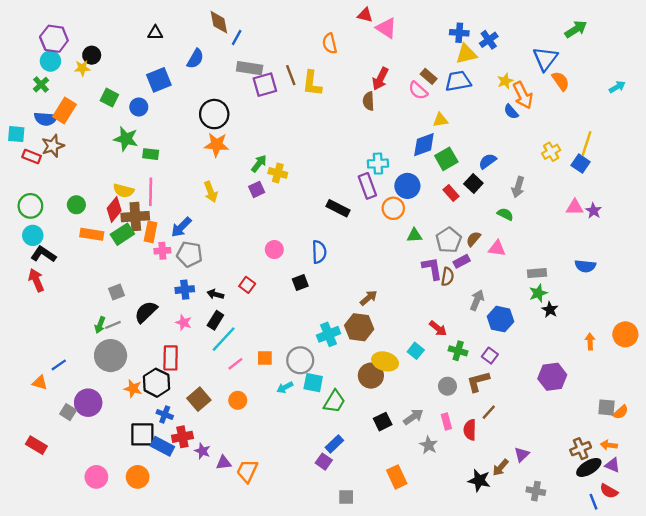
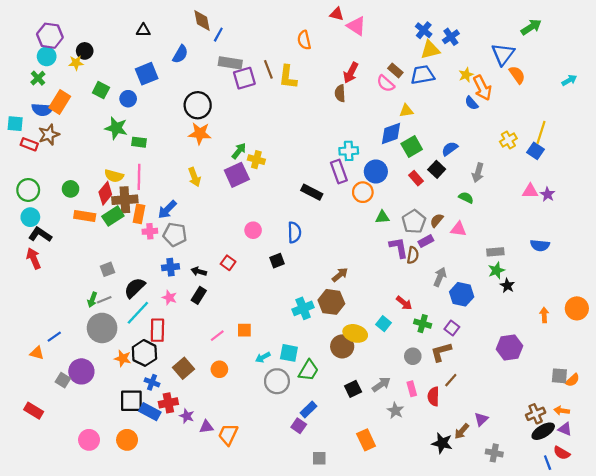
blue cross: (459, 33) -> (424, 30), turned 35
purple square: (257, 189) -> (237, 175), size x1.6
cyan line: (224, 339) -> (138, 313), moved
gray circle: (300, 360) -> (277, 381), moved

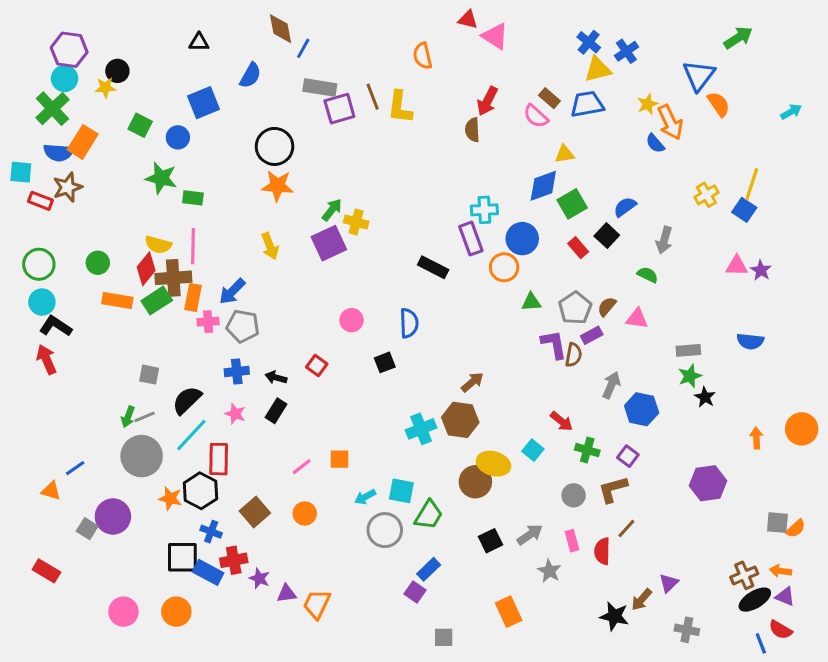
green cross: (38, 78) -> (52, 109), size x1.6
gray square: (107, 269) -> (149, 375), turned 32

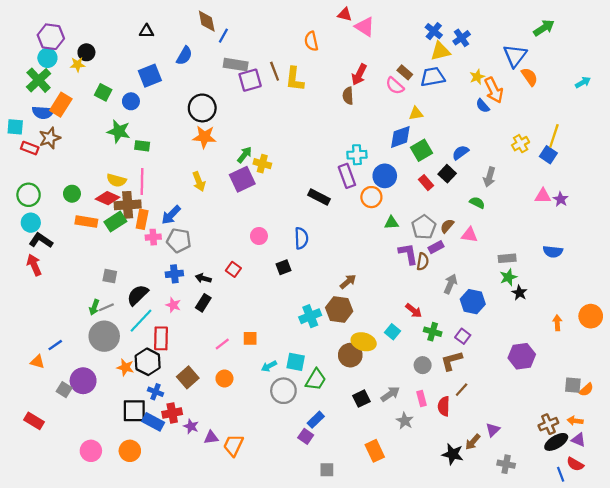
red diamond: (146, 269) -> (108, 198), turned 75

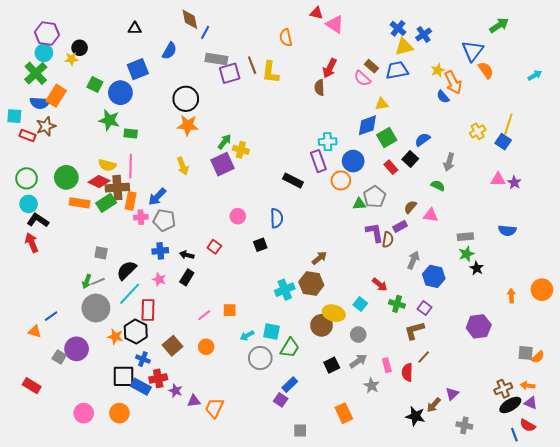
blue circle: (131, 101) -> (120, 93), size x1.5
green circle: (72, 194) -> (66, 177), size x1.5
gray pentagon: (424, 227) -> (375, 197), moved
gray circle: (423, 365) -> (358, 335), moved

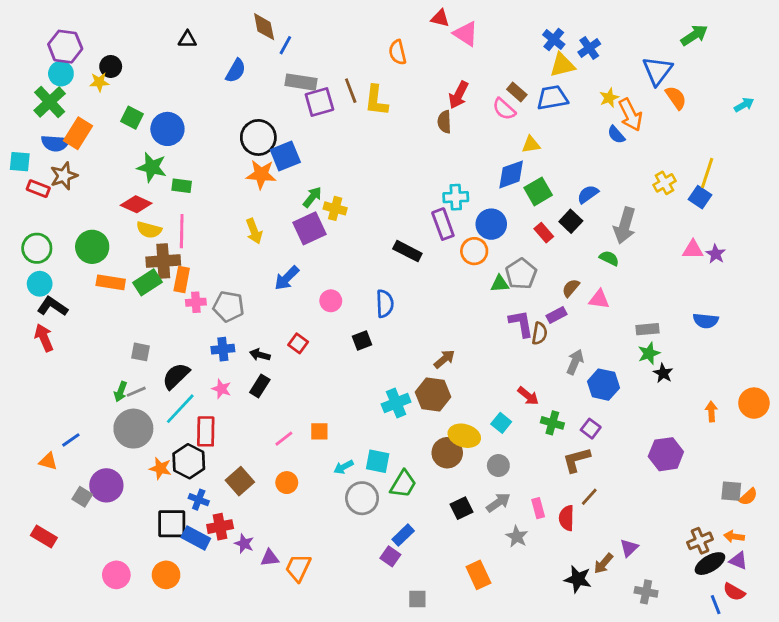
blue square: (138, 69) -> (285, 156), moved
gray arrow: (449, 162) -> (625, 226), size x1.4
red diamond: (99, 181) -> (136, 204), moved
blue arrow: (157, 197) -> (287, 278), moved

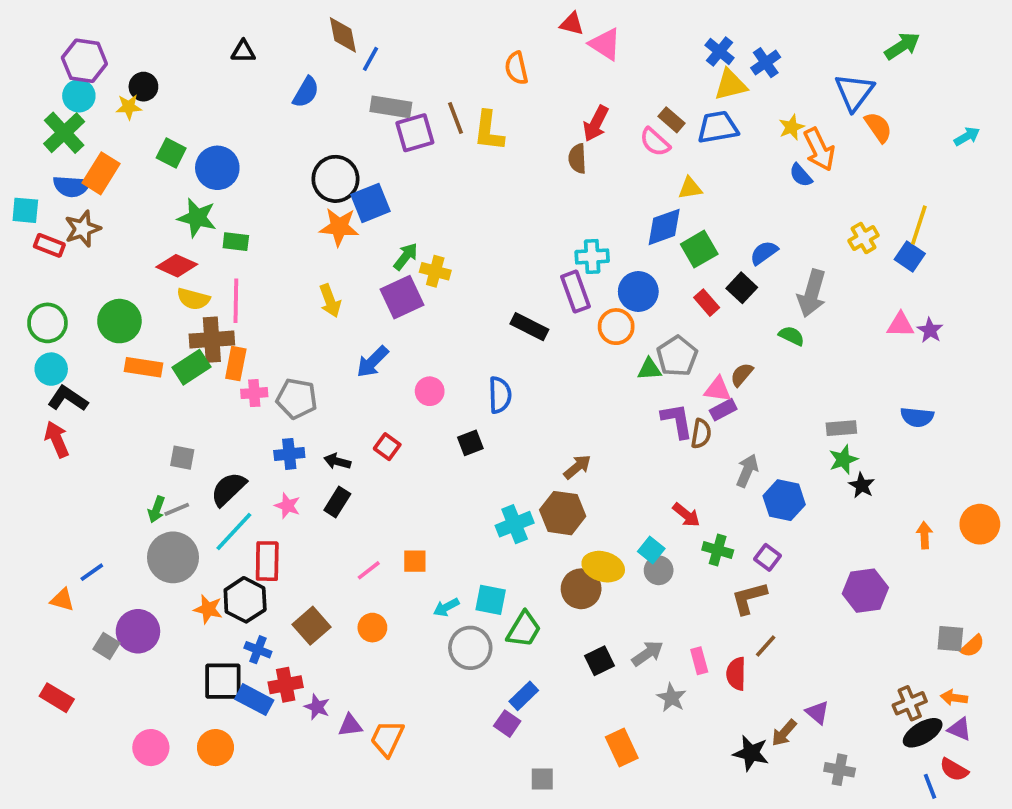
pink triangle: (599, 299) -> (718, 389), moved
gray circle: (498, 466) -> (659, 570), moved
purple triangle: (629, 548) -> (817, 712), turned -36

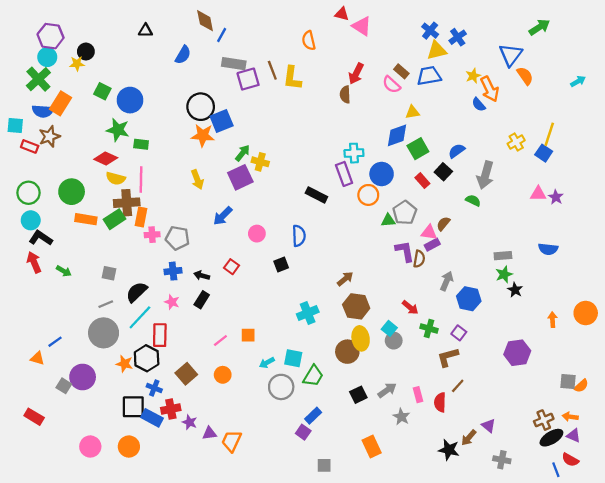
green arrow: (156, 509) -> (64, 271), moved, turned -80
brown hexagon: (563, 513) -> (356, 306), moved
yellow ellipse: (603, 567) -> (361, 338), turned 65

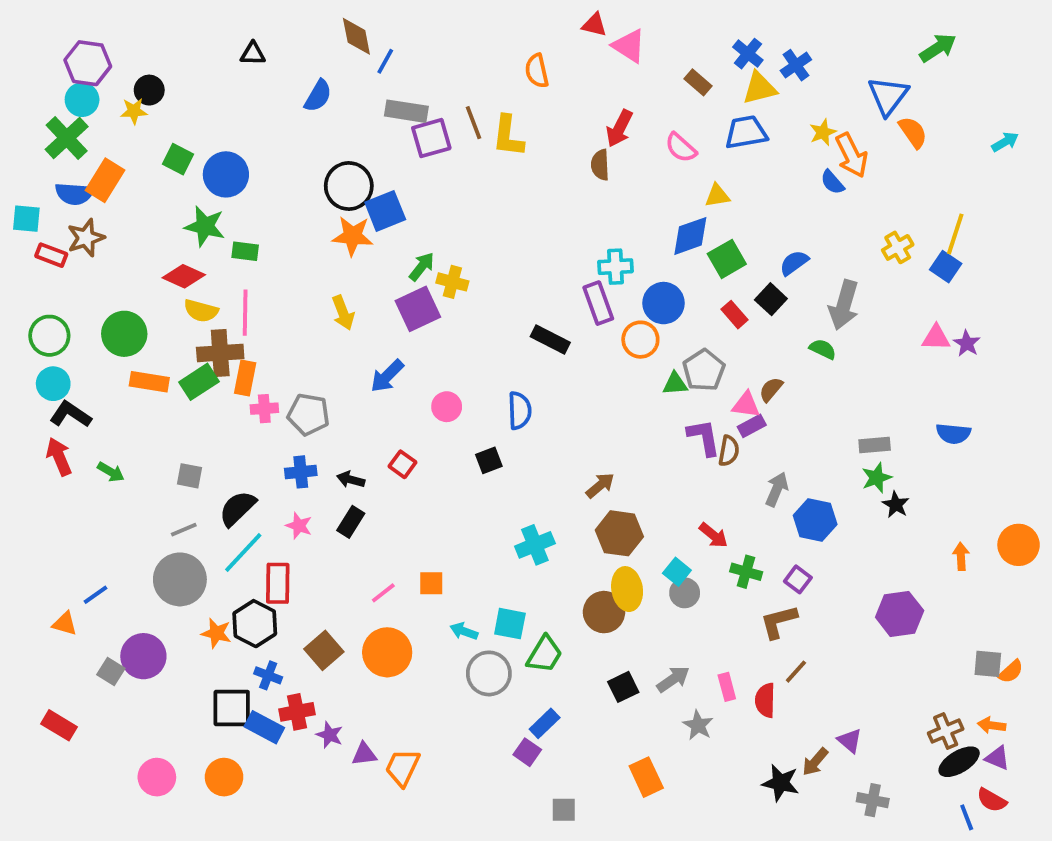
brown rectangle: (401, 71) -> (698, 82), moved
cyan arrow: (267, 363) -> (464, 631), turned 48
orange circle: (223, 375) -> (387, 652), size x1.6

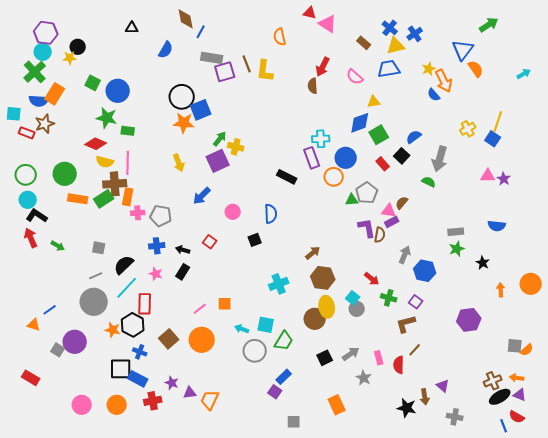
black star: (896, 505) -> (483, 263), moved
red cross: (297, 712) -> (153, 401), moved
brown arrow: (815, 762) -> (425, 397), turned -49

